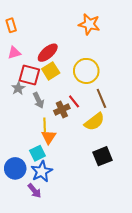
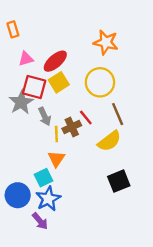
orange star: (89, 24) -> (106, 42), moved
pink triangle: (14, 53) -> (26, 59), moved
gray star: (18, 88) -> (21, 102), size x1.5
yellow line: (45, 125) -> (56, 134), moved

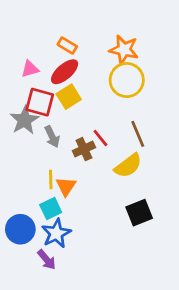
orange rectangle: (13, 29) -> (67, 45), moved, turned -42
yellow circle: (100, 82) -> (127, 80), moved
yellow line: (56, 134) -> (51, 179), moved

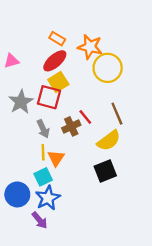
orange star: (124, 50) -> (90, 47), moved
pink triangle: (30, 69) -> (11, 61), moved
red square: (40, 102) -> (49, 97), moved
gray arrow: (52, 137) -> (43, 129), moved
black square: (139, 213) -> (105, 171), moved

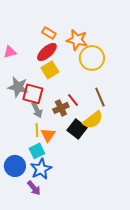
red square: (49, 97) -> (33, 94), moved
gray star: (21, 102) -> (18, 87), turned -30
black square: (105, 171) -> (77, 129), moved, turned -30

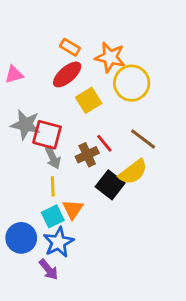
yellow square: (50, 70) -> (89, 100), moved
brown line: (100, 97) -> (143, 139), turned -30
orange triangle: (48, 135) -> (73, 209), moved

